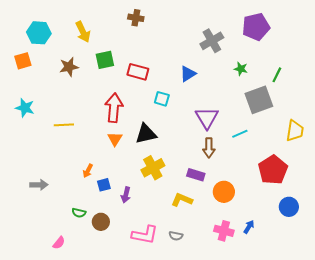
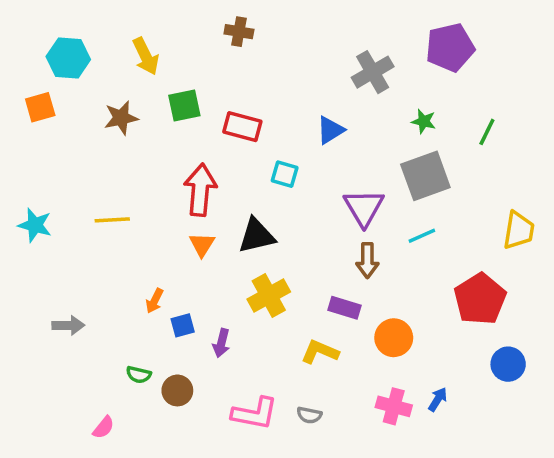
gray square: (259, 100) -> (425, 176), moved
cyan star: (25, 108) -> (35, 225), moved

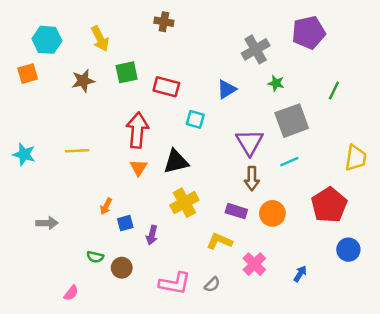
green star: (424, 121) -> (276, 83), moved
orange circle: (394, 338) -> (272, 213), moved
pink cross: (394, 406) -> (254, 264), moved, turned 30
gray semicircle: (309, 415) -> (212, 285), turned -56

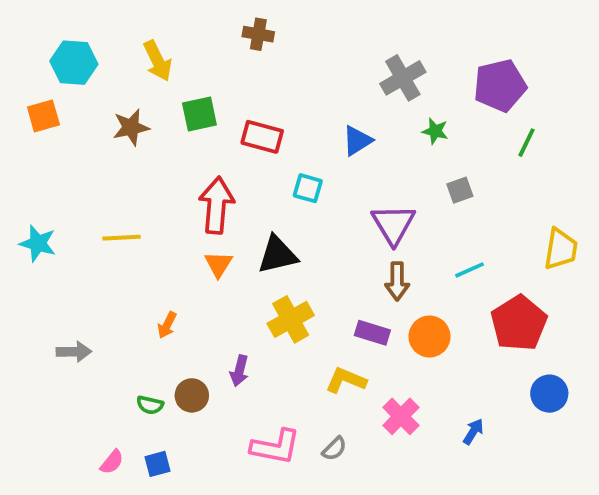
purple pentagon: (309, 33) -> (500, 85), moved
gray square: (292, 121) -> (460, 190), size x0.5
cyan line: (289, 162) -> (469, 270), moved
blue square: (125, 223) -> (158, 464), moved
brown circle: (122, 268) -> (192, 395), moved

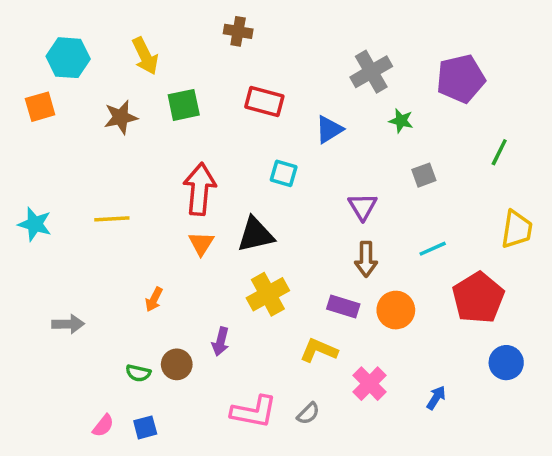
red rectangle: (262, 137) -> (264, 101), moved
green line: (526, 143) -> (499, 152), moved
purple triangle: (393, 224) -> (363, 207), size x0.7

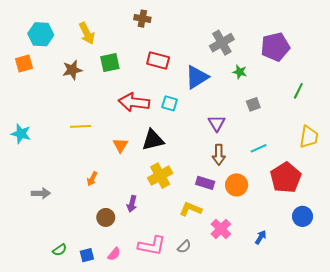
blue triangle: (329, 130) -> (197, 77), size x1.4
red arrow: (200, 189) -> (134, 102), moved, turned -88
yellow line: (112, 219) -> (81, 126), moved
green semicircle: (138, 373) -> (60, 250), moved, turned -48
pink semicircle: (103, 426) -> (114, 254), moved

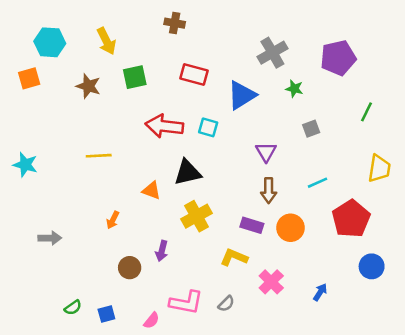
brown star: (72, 70) -> (88, 86), turned 30
orange triangle: (120, 145) -> (151, 190), moved, turned -42
pink semicircle: (114, 254) -> (151, 320), moved

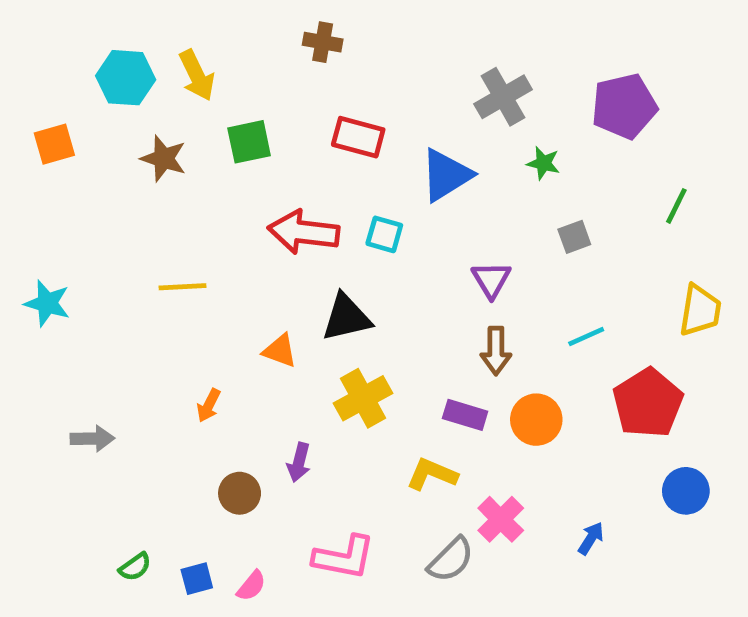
cyan hexagon: (50, 42) -> (126, 78), moved
gray semicircle: (226, 304) -> (451, 560), moved, size x1.5
pink semicircle: (151, 320) -> (251, 586), moved

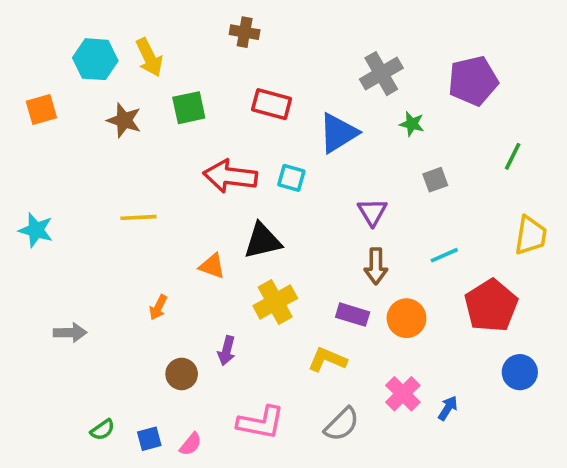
pink cross: (501, 519) -> (403, 394), moved

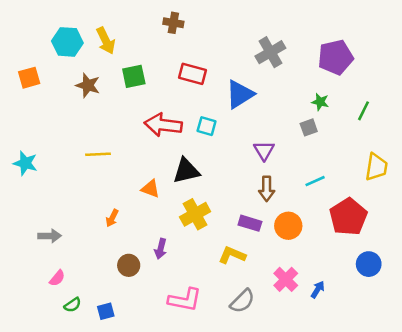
green star: (412, 124) -> (320, 102), moved
pink semicircle: (191, 444) -> (57, 278), moved

